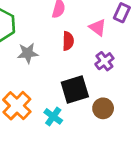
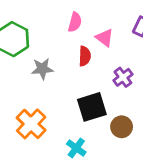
pink triangle: (98, 28) -> (105, 38), moved
cyan cross: (53, 116) -> (76, 148), moved

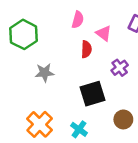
gray star: (42, 69) -> (45, 73), moved
orange cross: (31, 124) -> (40, 124), moved
brown circle: (122, 127) -> (123, 119), moved

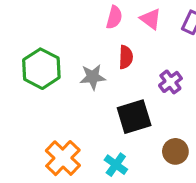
pink triangle: (104, 33) -> (151, 19), moved
green hexagon: (24, 34) -> (41, 69), moved
gray star: (45, 73) -> (93, 77), moved

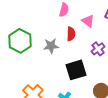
pink triangle: (151, 19) -> (88, 21), moved

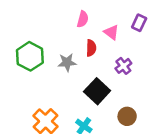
black square: (76, 70) -> (97, 91), turned -30

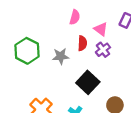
purple cross: (123, 66) -> (103, 50), moved

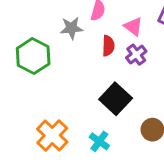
gray star: (61, 56) -> (71, 28), moved

